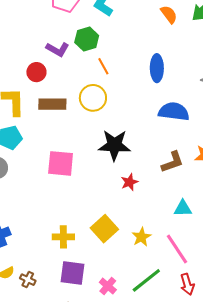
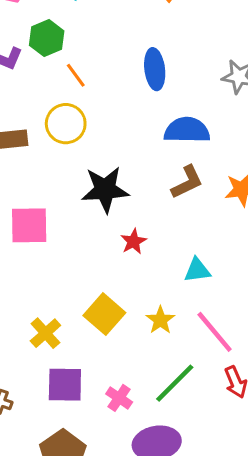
brown L-shape: (172, 162) -> (187, 182), moved
cyan triangle: (183, 208) -> (197, 270), moved
yellow cross: (63, 237) -> (45, 333), turned -35

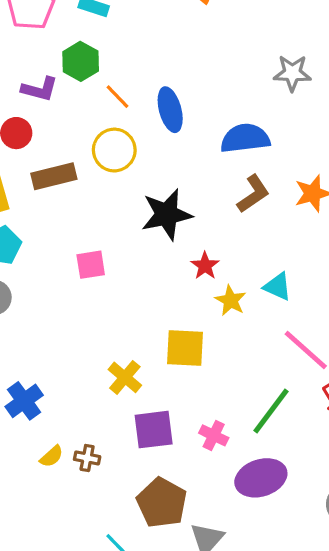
blue ellipse: (155, 69) -> (170, 110), moved
pink square: (29, 225) -> (91, 265), size x0.7
cyan triangle: (197, 270) -> (278, 287), turned 40
yellow square: (104, 314) -> (185, 348), turned -30
yellow star: (160, 320) -> (231, 300), moved

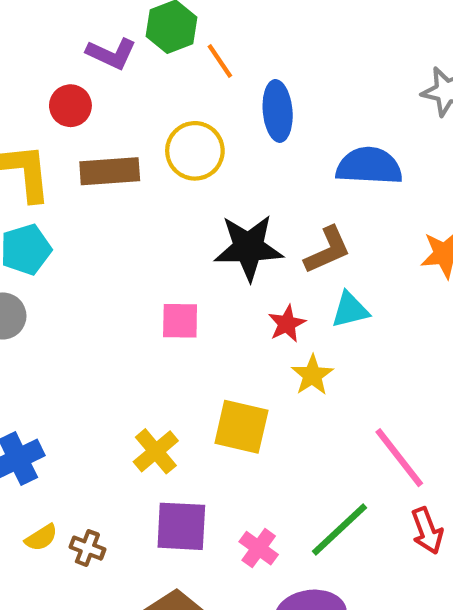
orange line: (118, 97) -> (220, 61), moved
brown L-shape: (253, 194) -> (328, 250), moved
pink square: (91, 265) -> (180, 321), moved
cyan triangle: (278, 287) -> (350, 310), moved, turned -48

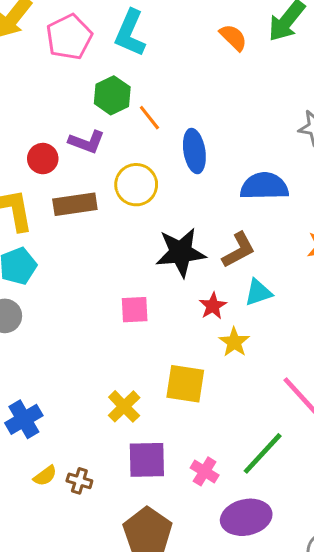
purple L-shape: (111, 54) -> (87, 142), moved

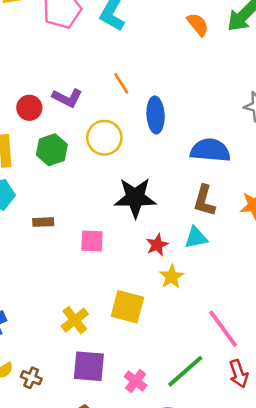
green hexagon: (112, 95) -> (52, 150), moved
brown rectangle: (75, 204) -> (43, 222), moved, size x0.6
brown L-shape: (238, 250) -> (204, 201), moved, turned 128

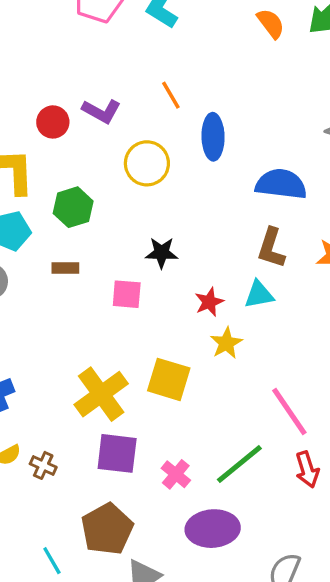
green hexagon: (52, 150) -> (73, 207), moved
black star: (135, 198) -> (162, 253), moved, size x0.6
yellow cross: (75, 320) -> (101, 394), size x1.5

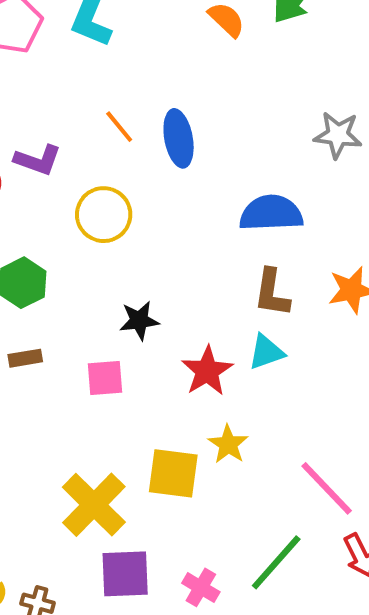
blue ellipse: (213, 137) -> (179, 138), moved
red star: (209, 302) -> (207, 371), size x1.4
yellow star: (226, 343) -> (228, 444), moved

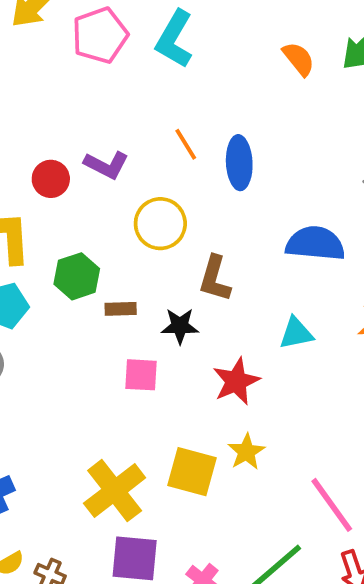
brown L-shape: (272, 293) -> (215, 279), moved
cyan triangle: (266, 352) -> (296, 333), moved
brown rectangle: (25, 358) -> (121, 309), moved

